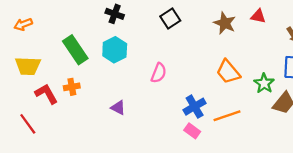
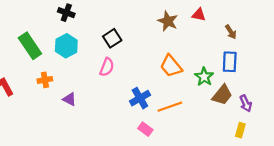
black square: (170, 19) -> (112, 38), moved
orange cross: (72, 87) -> (45, 80), moved
pink rectangle: (192, 131) -> (145, 129), moved

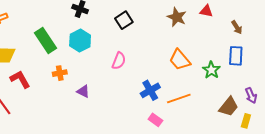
black square: (112, 38) -> (124, 20), moved
brown trapezoid: (222, 95) -> (229, 107), moved

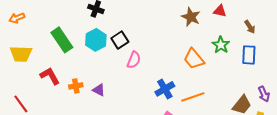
black square: (124, 20) -> (120, 40), moved
green star: (211, 70) -> (221, 45), moved
orange cross: (60, 73) -> (76, 86), moved
red L-shape: (20, 79) -> (50, 76), moved

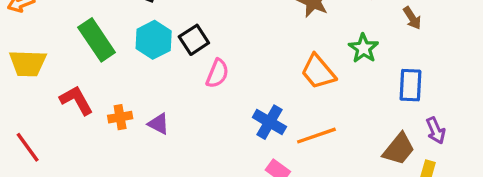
blue rectangle: (249, 55) -> (410, 85), moved
blue cross: (165, 89) -> (269, 122), turned -30

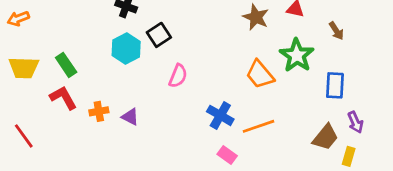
green rectangle: (97, 40) -> (66, 65), moved, size x0.7
black square: (194, 40) -> (159, 35), moved
green star: (363, 48) -> (297, 55), size x1.4

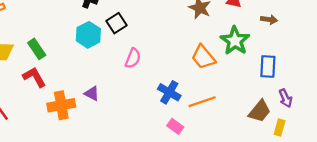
brown arrow: (336, 31) -> (269, 20), turned -49
orange cross: (99, 111) -> (61, 105), moved, size x1.6

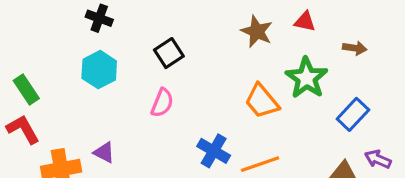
black square: (116, 23) -> (169, 53), moved
blue rectangle: (268, 67) -> (353, 114), turned 40
purple arrow: (285, 98) -> (378, 159), turned 138

